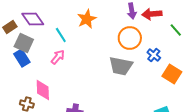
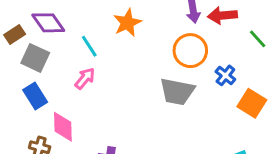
blue rectangle: (22, 58) -> (35, 96), moved

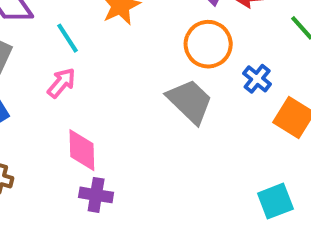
gray trapezoid: (177, 92) -> (190, 101), turned -147
pink diamond: (63, 127) -> (82, 150), moved

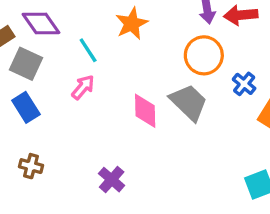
pink diamond: (82, 150) -> (145, 111), moved
purple cross: (96, 195) -> (112, 180), turned 32

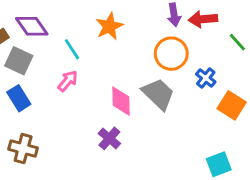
brown cross: (31, 166) -> (23, 149), size x1.4
purple cross: (112, 180) -> (109, 138), moved

